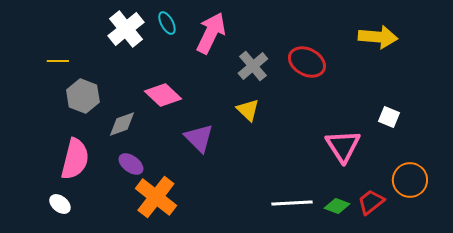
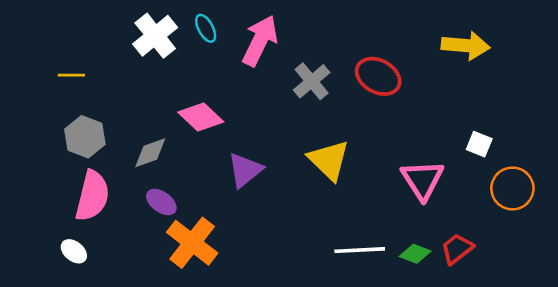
gray hexagon: (83, 96) -> (85, 137), moved
yellow triangle: (248, 110) -> (329, 160), moved, size x1.5
purple triangle: (199, 138) -> (245, 170), turned 36
orange circle: (410, 180) -> (512, 188), moved

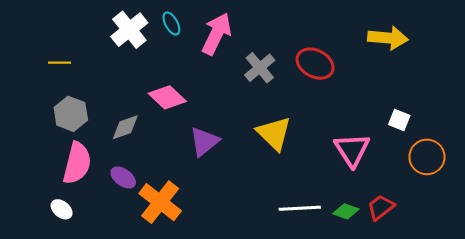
purple ellipse: (161, 202) -> (123, 177), moved

